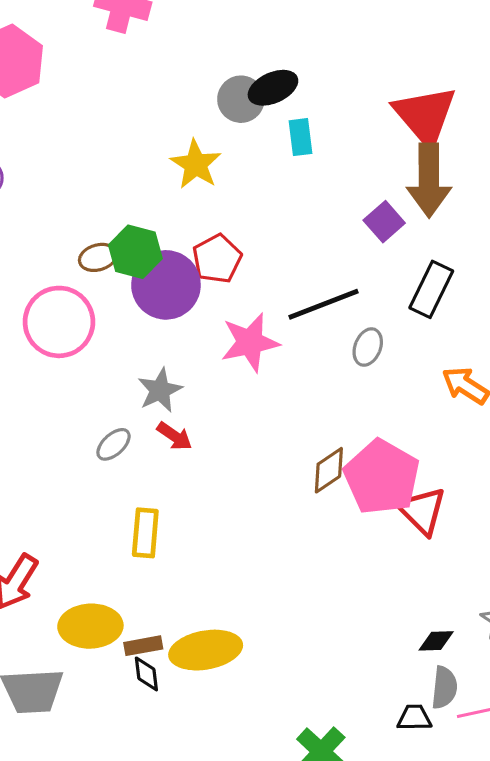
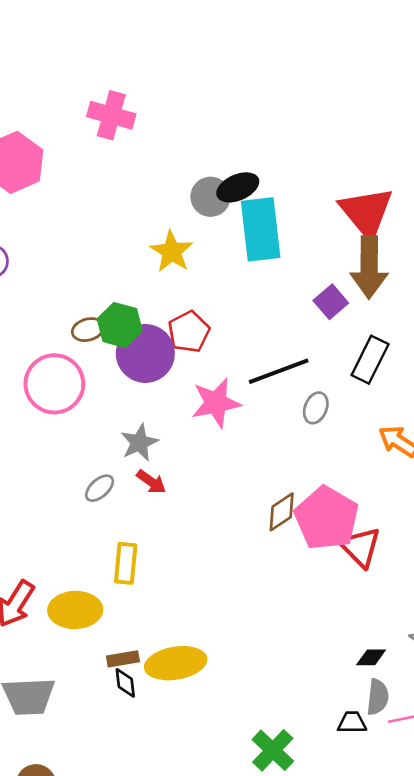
cyan rectangle: (301, 137) -> (261, 229), size x2.0
yellow ellipse: (90, 626) -> (75, 610), moved

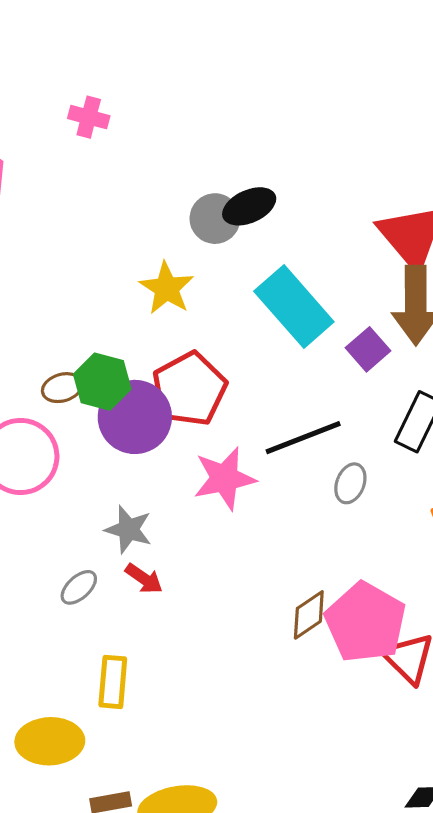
pink cross: (111, 115) -> (89, 117), size x0.7
cyan rectangle: (261, 229) -> (294, 307), moved, turned -34
red pentagon: (189, 332) -> (189, 389), size x1.4
gray star: (139, 443) -> (128, 529), turned -30

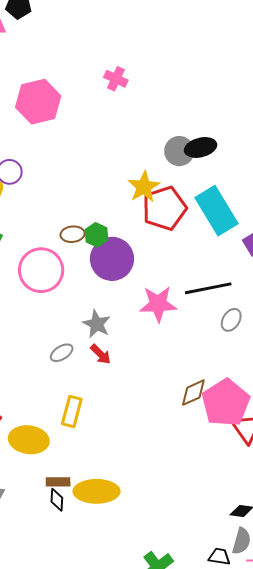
green hexagon: (102, 382) -> (97, 235), size x0.7
red pentagon: (189, 389) -> (164, 208), moved

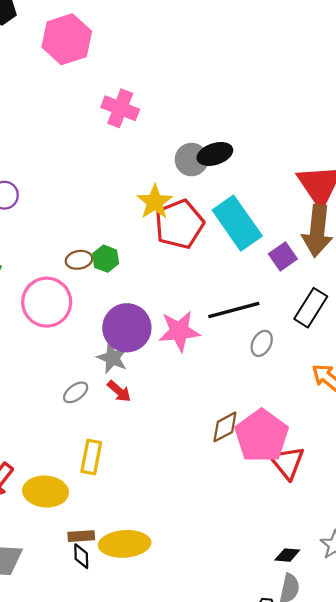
pink cross: (116, 79) -> (120, 108), moved, size x1.4
pink hexagon: (38, 102) -> (67, 39), moved
purple circle: (112, 259) -> (127, 328), moved

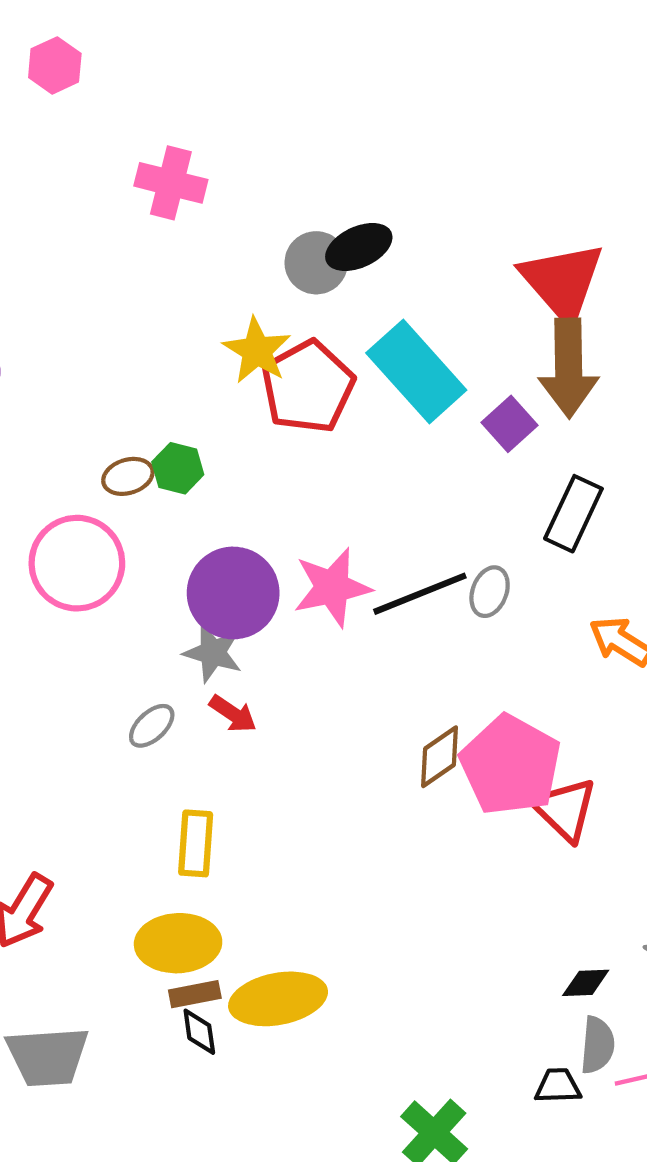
pink hexagon: (67, 39) -> (55, 65), size x0.6
black line: (234, 310) -> (420, 594), moved
yellow ellipse: (46, 492) -> (178, 943), moved

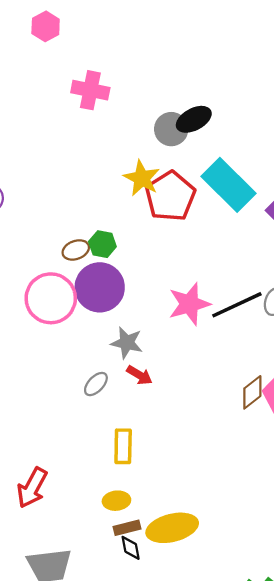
pink hexagon: (55, 65) -> (46, 26), moved
purple circle: (233, 593) -> (100, 287), moved
yellow ellipse: (178, 943) -> (116, 501), size x0.6

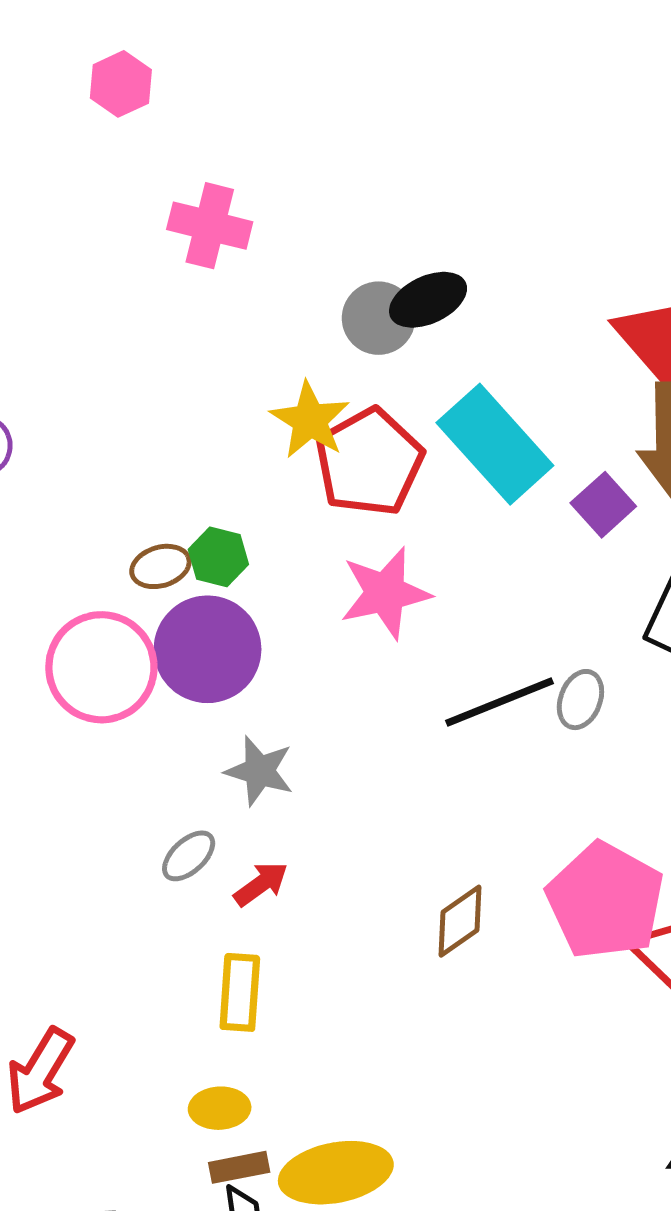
pink star: (189, 304) -> (385, 593), moved
red arrow: (139, 375) -> (261, 884), moved, turned -70
brown diamond: (252, 392) -> (460, 921), moved

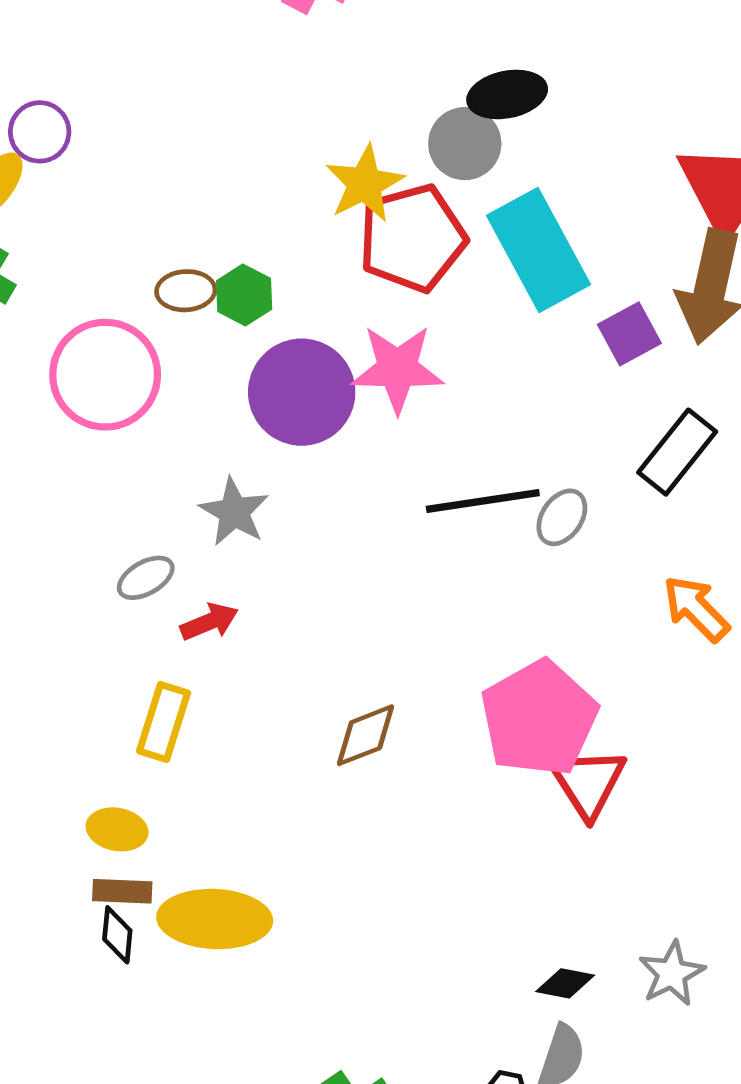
gray circle: (379, 318) -> (465, 144), moved
purple circle: (208, 649) -> (302, 392), moved
brown diamond: (460, 921) -> (365, 735), moved

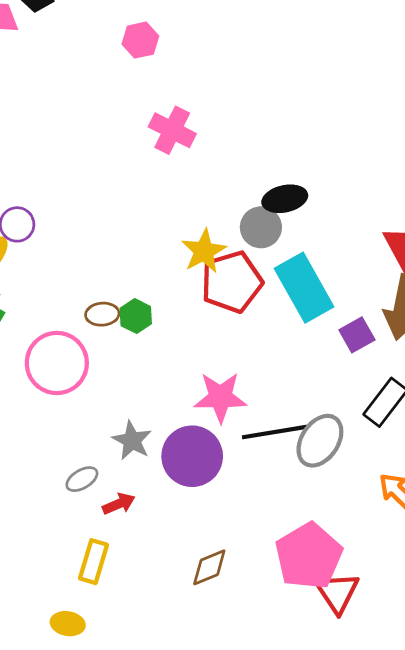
pink star: (397, 369) -> (220, 397), moved
purple circle: (302, 392) -> (192, 456), moved
gray ellipse: (562, 517) -> (320, 441), size x1.6

